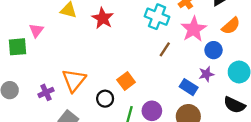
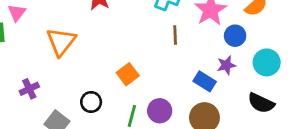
brown line: (165, 49) -> (175, 35), turned -35
orange triangle: (74, 80) -> (61, 42), moved
black circle: (105, 99) -> (91, 102), moved

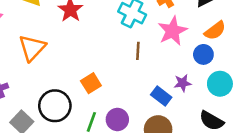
blue circle: (235, 36) -> (203, 54), moved
black circle: (91, 102) -> (55, 106), size x1.6

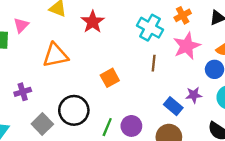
orange triangle: (32, 48) -> (55, 55), turned 32
orange square: (91, 83) -> (110, 78), moved

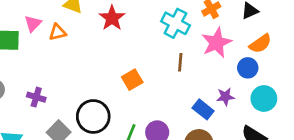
orange triangle: (55, 55) -> (58, 32), moved, size x0.6
purple cross: (23, 92) -> (36, 97), turned 35

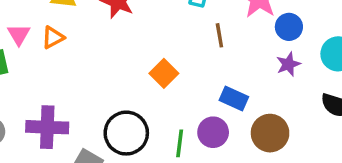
blue circle: (248, 68) -> (289, 27), moved
purple cross: (36, 97) -> (47, 127), size x1.6
blue rectangle: (203, 109) -> (234, 98), moved

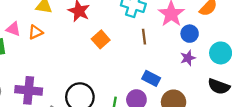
pink triangle: (19, 34) -> (13, 29), turned -42
orange square: (164, 73) -> (101, 39), moved

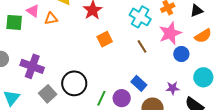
brown line: (144, 37) -> (142, 46), turned -40
purple star: (188, 58) -> (173, 88), moved

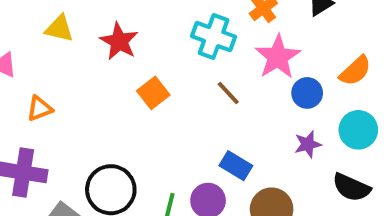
orange triangle: (51, 19) -> (40, 108), moved
orange semicircle: (203, 36) -> (355, 71), moved
purple star: (173, 88) -> (308, 144), moved

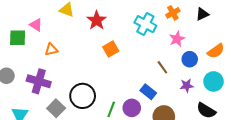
pink star: (278, 57) -> (177, 39), size x0.7
brown line: (228, 93) -> (162, 67), moved

